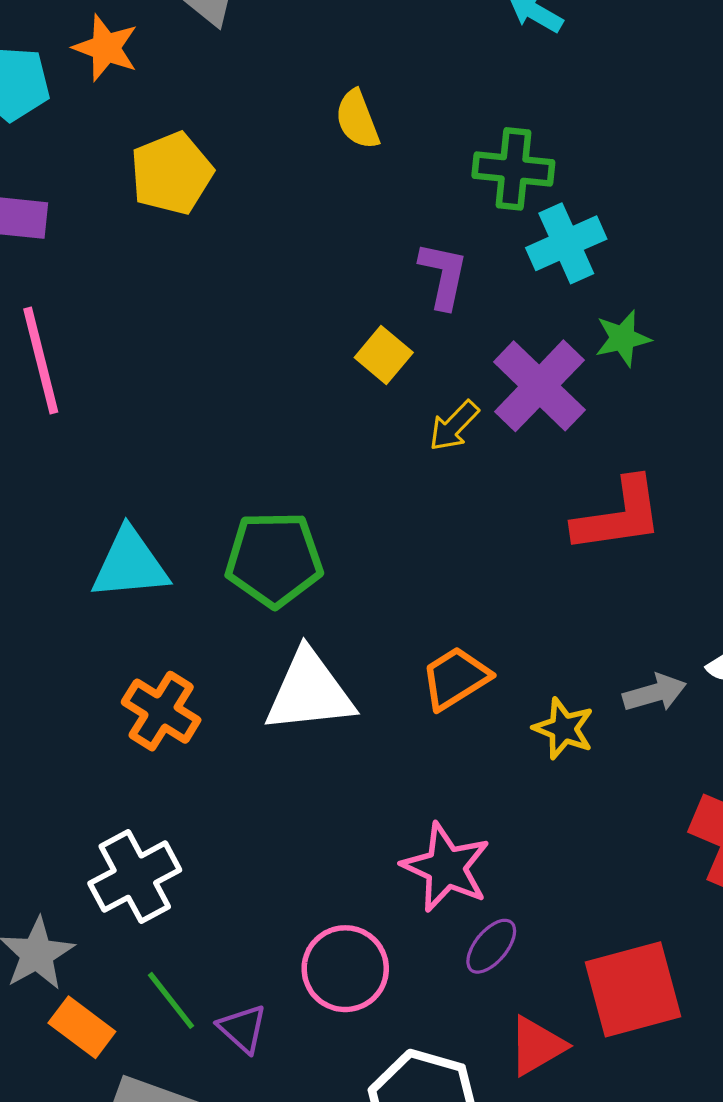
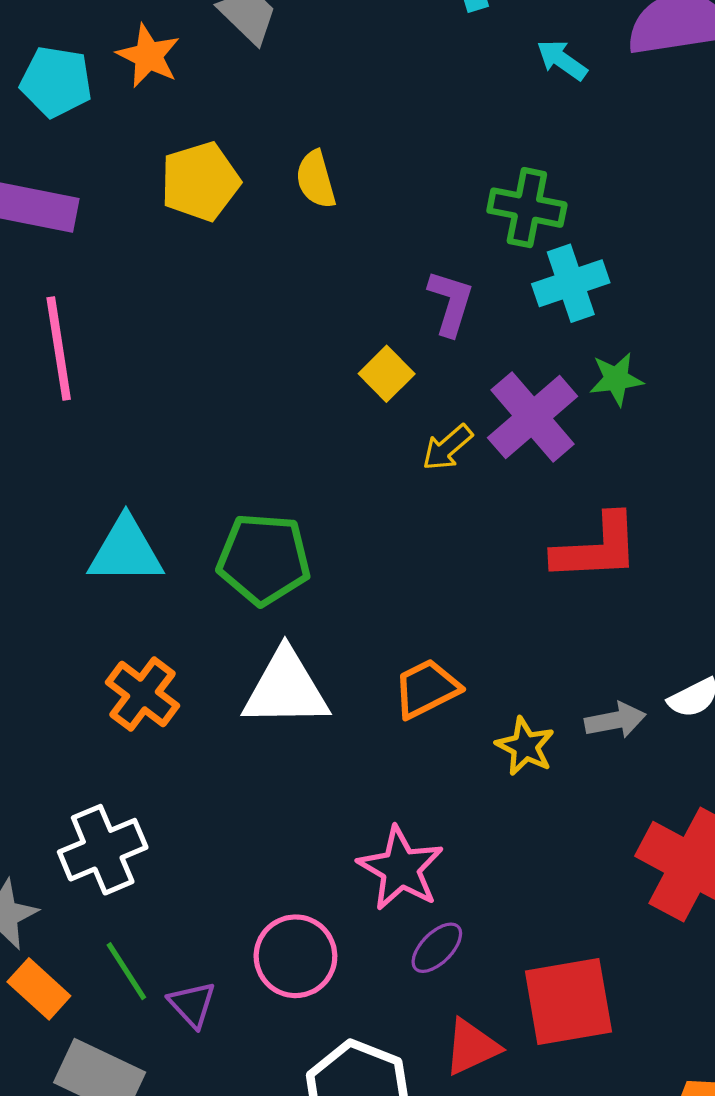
yellow semicircle: (357, 119) -> (316, 179), moved

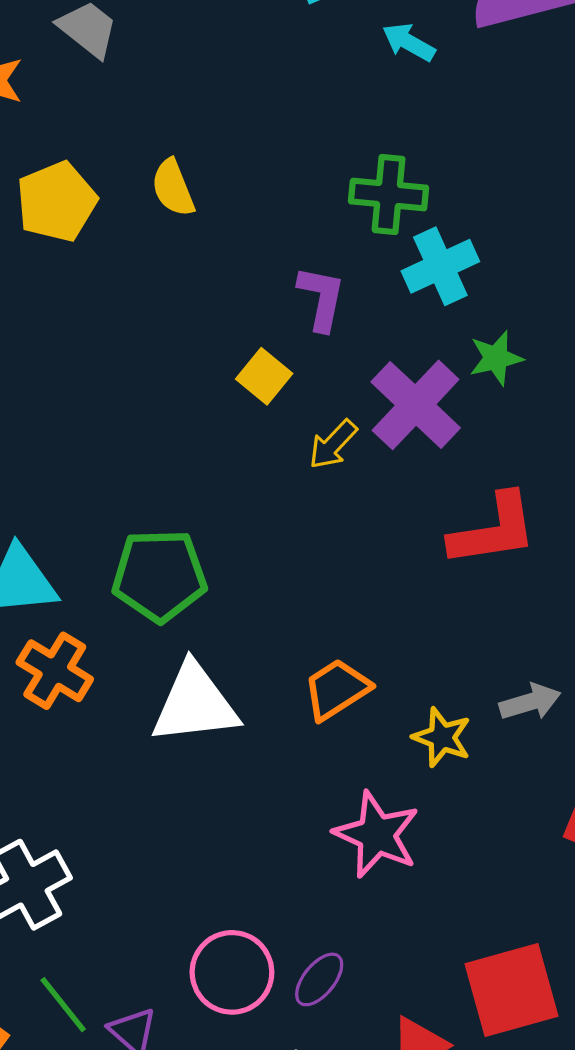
orange cross: (143, 694) -> (55, 671), moved
pink star: (401, 868) -> (377, 835), moved
purple ellipse: (437, 948) -> (319, 979), moved

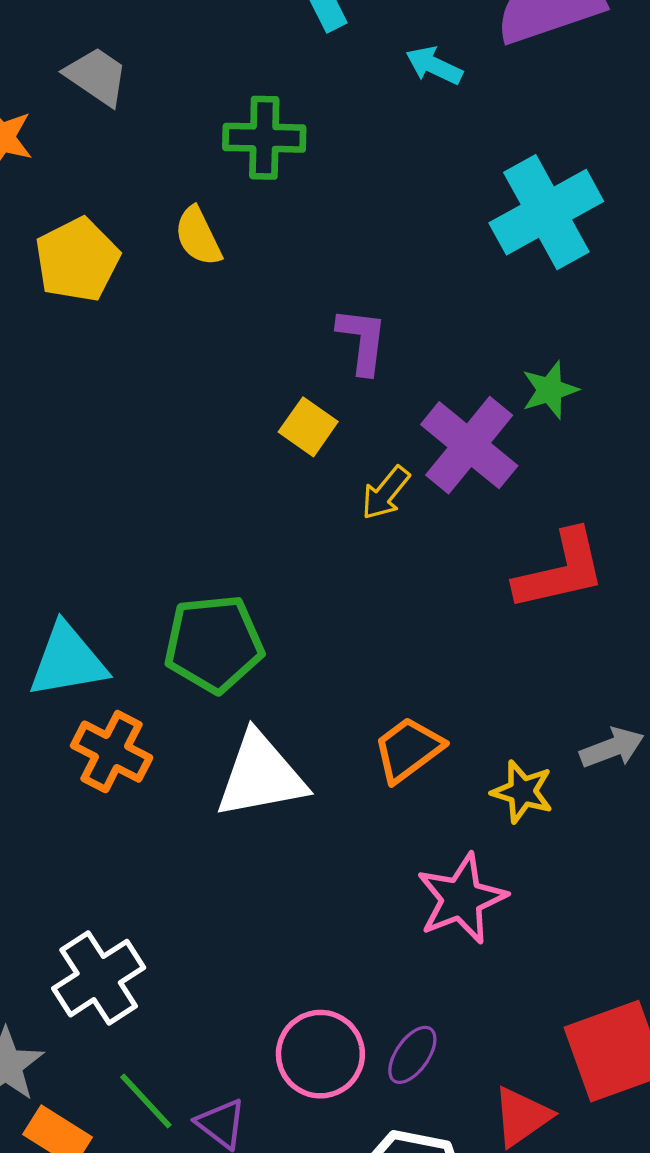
green cross: (389, 195) -> (264, 138), moved
cyan cross: (440, 266) -> (546, 212), moved, size x1.4
pink star: (377, 835) -> (461, 899), turned 30

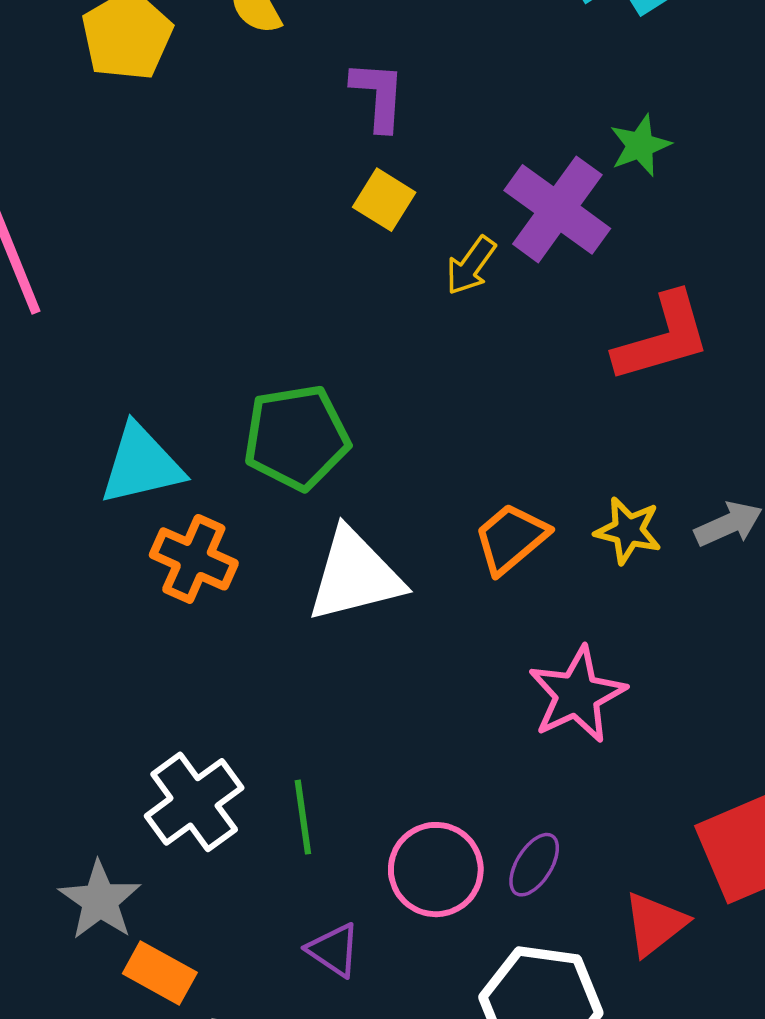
purple L-shape: (362, 341) -> (378, 95), moved
yellow star: (522, 792) -> (628, 530), moved
green line: (146, 1101) -> (303, 817), moved, turned 38

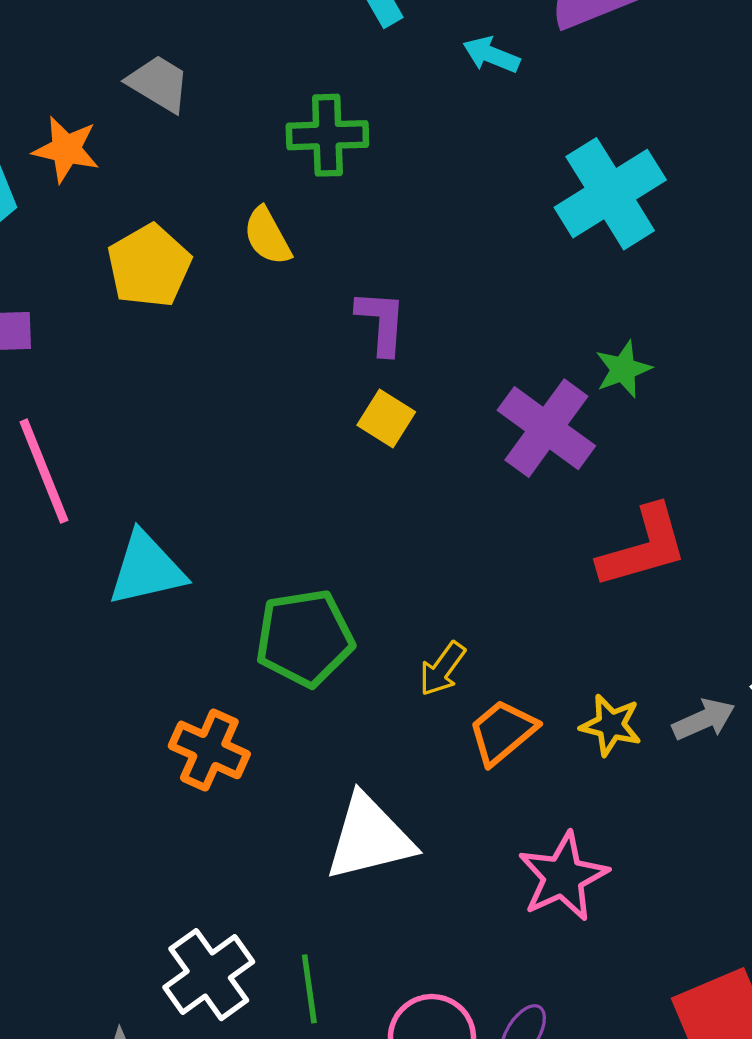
yellow arrow: (471, 266) -> (442, 669), moved
cyan triangle: (141, 465) -> (146, 569), moved
white triangle: (355, 575) -> (369, 838), moved

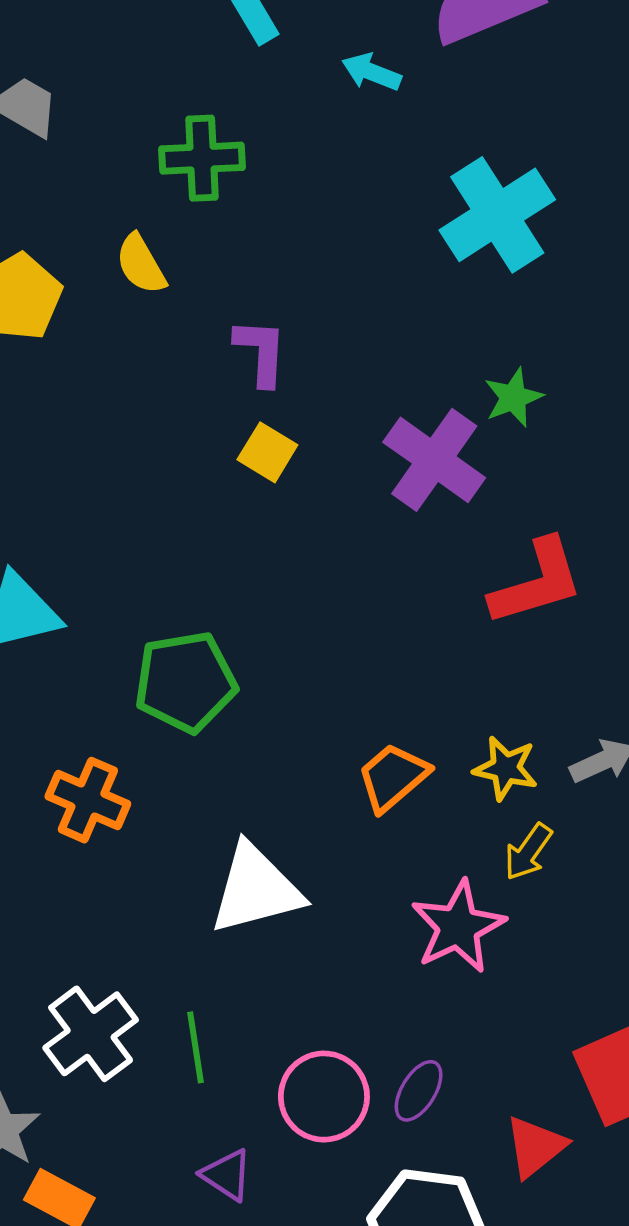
yellow arrow: (442, 669) -> (528, 852), moved

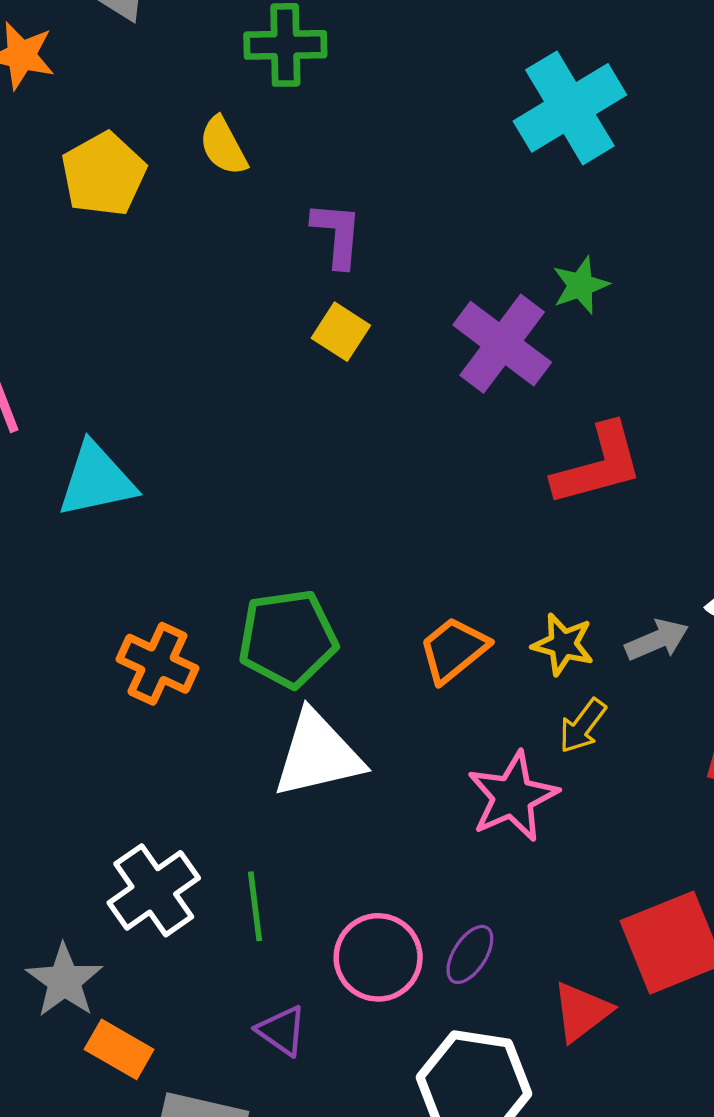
green pentagon: (185, 682) -> (288, 638), moved

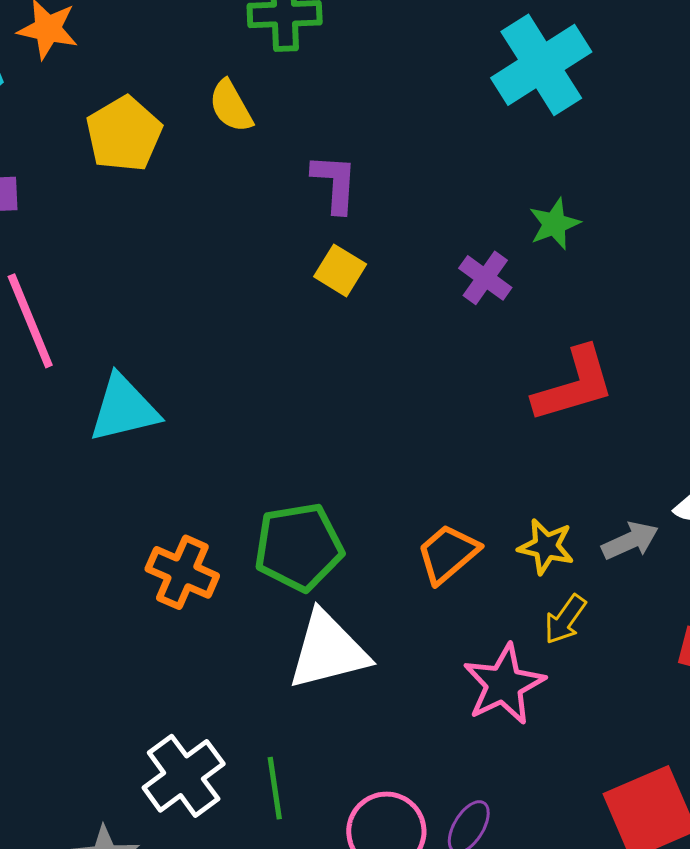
purple cross: (502, 344) -> (485, 278), size x0.6

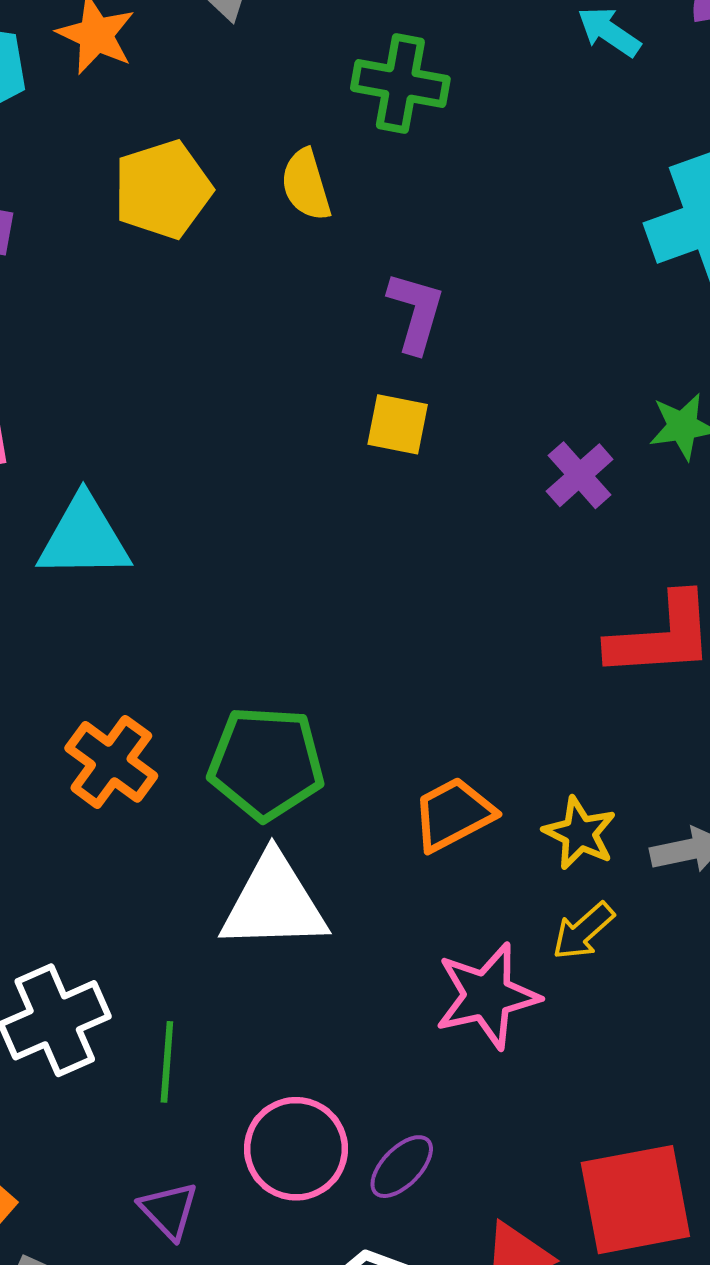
yellow square: (340, 270) -> (398, 424), turned -33

